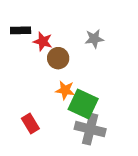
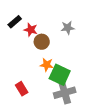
black rectangle: (21, 30) -> (15, 22), turned -40
gray cross: (90, 129) -> (65, 93), turned -30

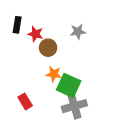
black rectangle: (15, 22) -> (17, 25), turned -40

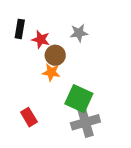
gray star: (78, 32) -> (79, 33), moved
orange star: (54, 74) -> (51, 72), moved

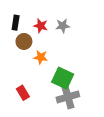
red star: (41, 39) -> (41, 26), moved
brown circle: (55, 55) -> (24, 41), moved

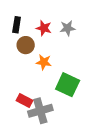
red rectangle: (23, 93) -> (25, 101), turned -32
gray cross: (68, 97) -> (40, 111), moved

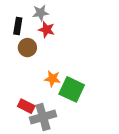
gray star: (68, 28) -> (41, 13), moved
orange star: (44, 62) -> (53, 79), moved

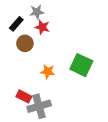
black rectangle: (18, 26) -> (16, 24), turned 32
green square: (72, 89) -> (81, 65), moved

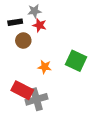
black rectangle: (16, 24) -> (15, 22), turned 40
red rectangle: (24, 96) -> (22, 90), size x1.5

